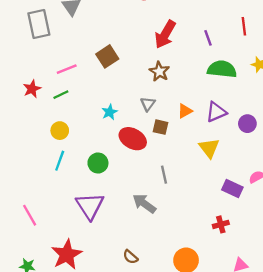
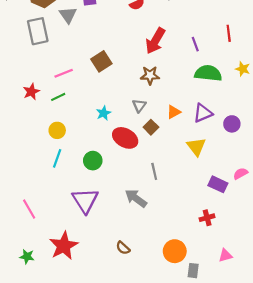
brown star: (159, 71) -> (150, 75), turned -30
brown square: (161, 127) -> (151, 127), turned 32

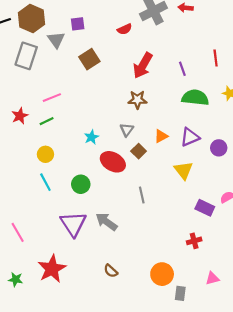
gray rectangle: (38, 31) -> (26, 56), turned 30
brown square: (101, 61) -> (89, 59), moved
cyan line: (57, 158) -> (45, 182), turned -48
gray arrow: (136, 198) -> (106, 222), moved

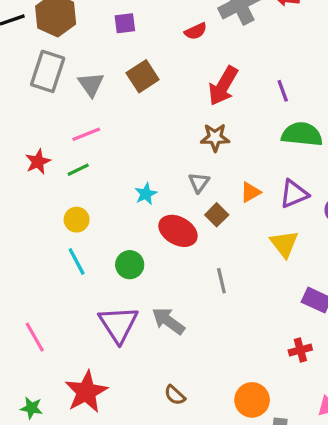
gray triangle: (56, 40) -> (91, 84), moved

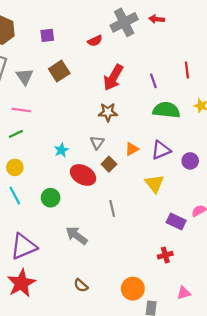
pink line: (86, 134) -> (21, 110), turned 30
purple triangle: (118, 324) -> (23, 246), moved, turned 40

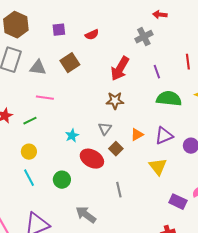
gray cross: (124, 22) -> (144, 37), moved, size x0.7
red semicircle: (95, 41) -> (92, 35), moved
gray triangle: (25, 76) -> (38, 68), turned -48
pink line: (21, 110) -> (45, 98), moved

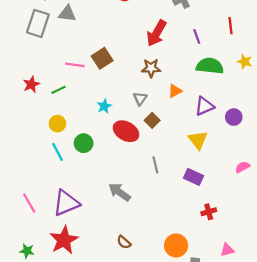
brown square: (70, 63) -> (102, 58), moved
gray triangle: (38, 68) -> (67, 14), moved
orange triangle: (137, 135) -> (175, 91), moved
green circle: (62, 180) -> (84, 143), moved
purple rectangle: (178, 202) -> (193, 177), moved

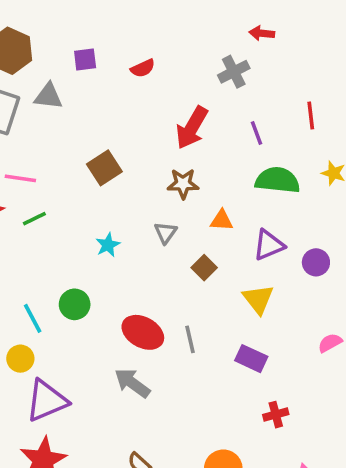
pink line: (75, 65) -> (20, 178), moved
orange triangle: (175, 91) -> (222, 220), turned 32
brown square: (152, 120) -> (204, 268), moved
yellow circle: (57, 124) -> (20, 359), moved
red ellipse: (126, 131) -> (143, 332), moved

